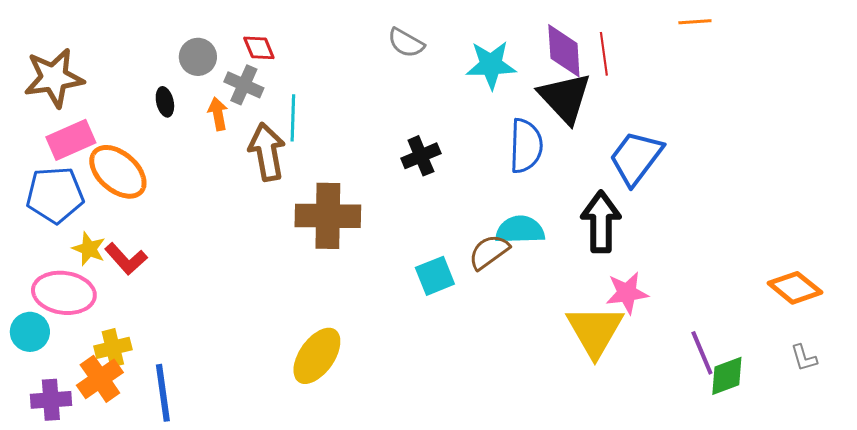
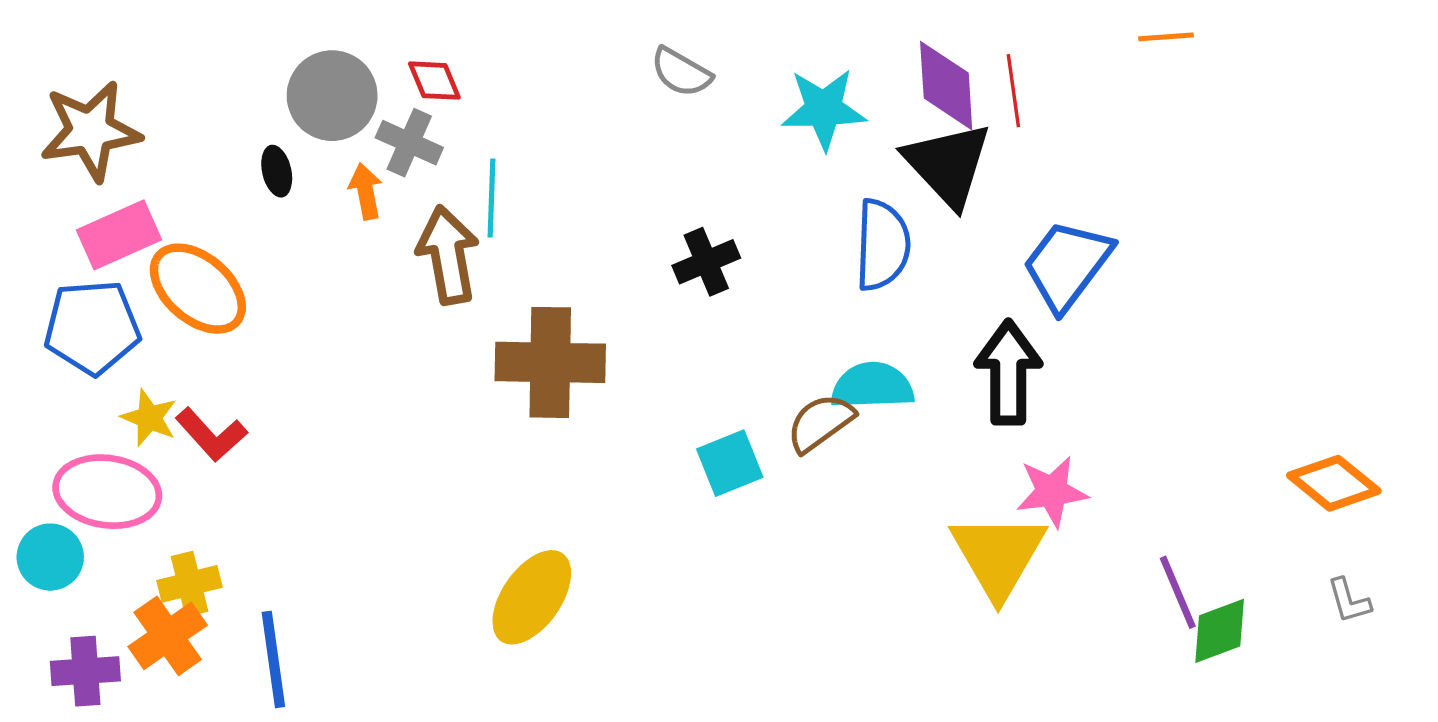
gray circle: (198, 57) -> (332, 96), size x1.4

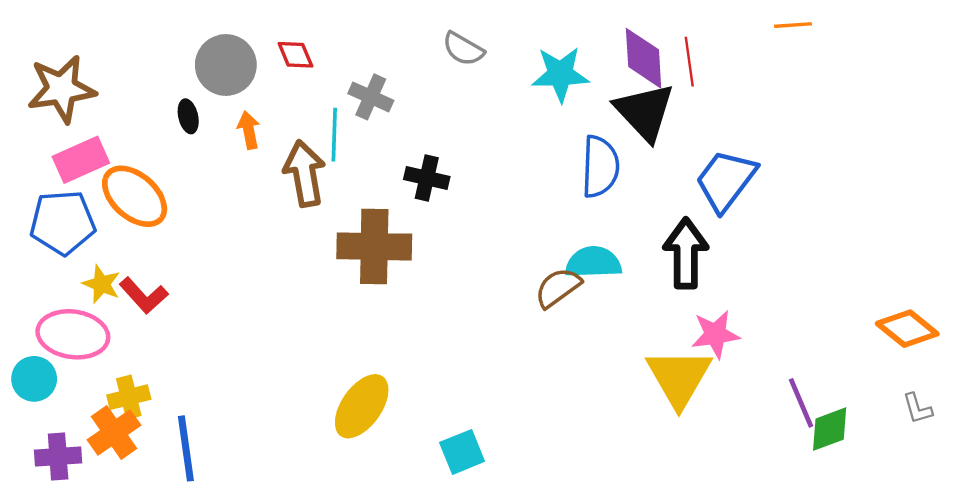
gray cross: (409, 143) -> (371, 97), moved
black cross: (706, 262) -> (427, 178), moved, turned 36
cyan square: (730, 463) -> (462, 452), moved

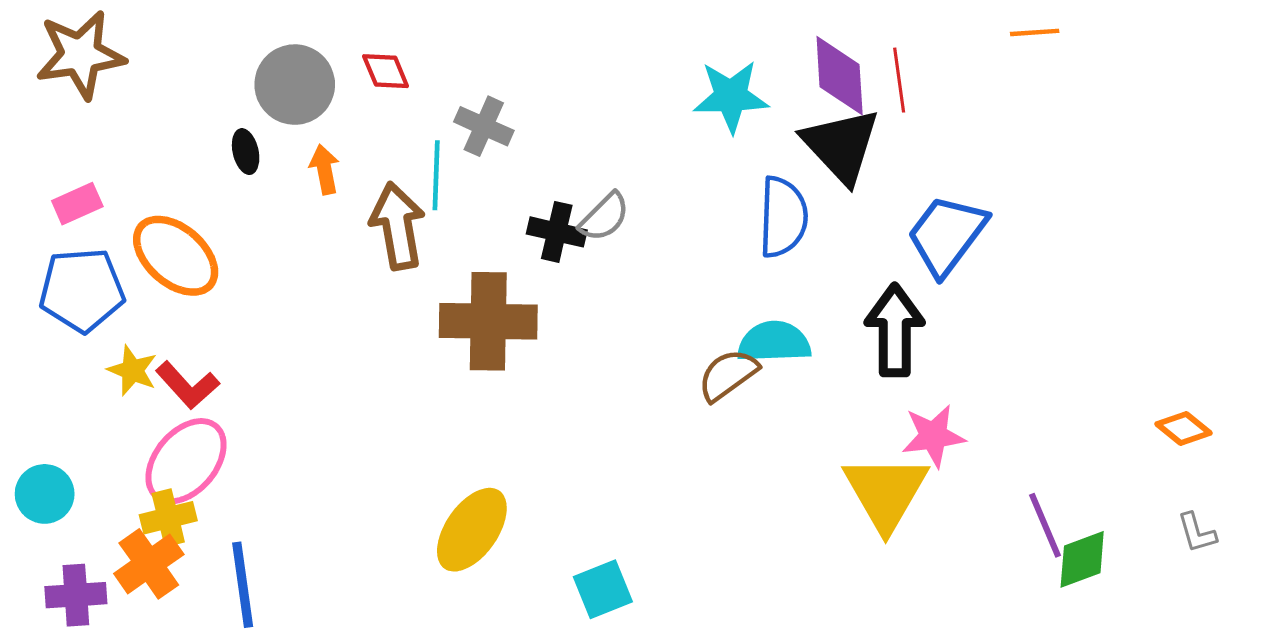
gray semicircle: (463, 49) -> (604, 217), moved, turned -75
brown star: (61, 89) -> (80, 55), moved
pink rectangle: (81, 160) -> (77, 204), moved, size x0.7
orange diamond: (907, 329) -> (1183, 428), size x0.7
pink ellipse: (73, 334) -> (186, 461), moved, turned -58

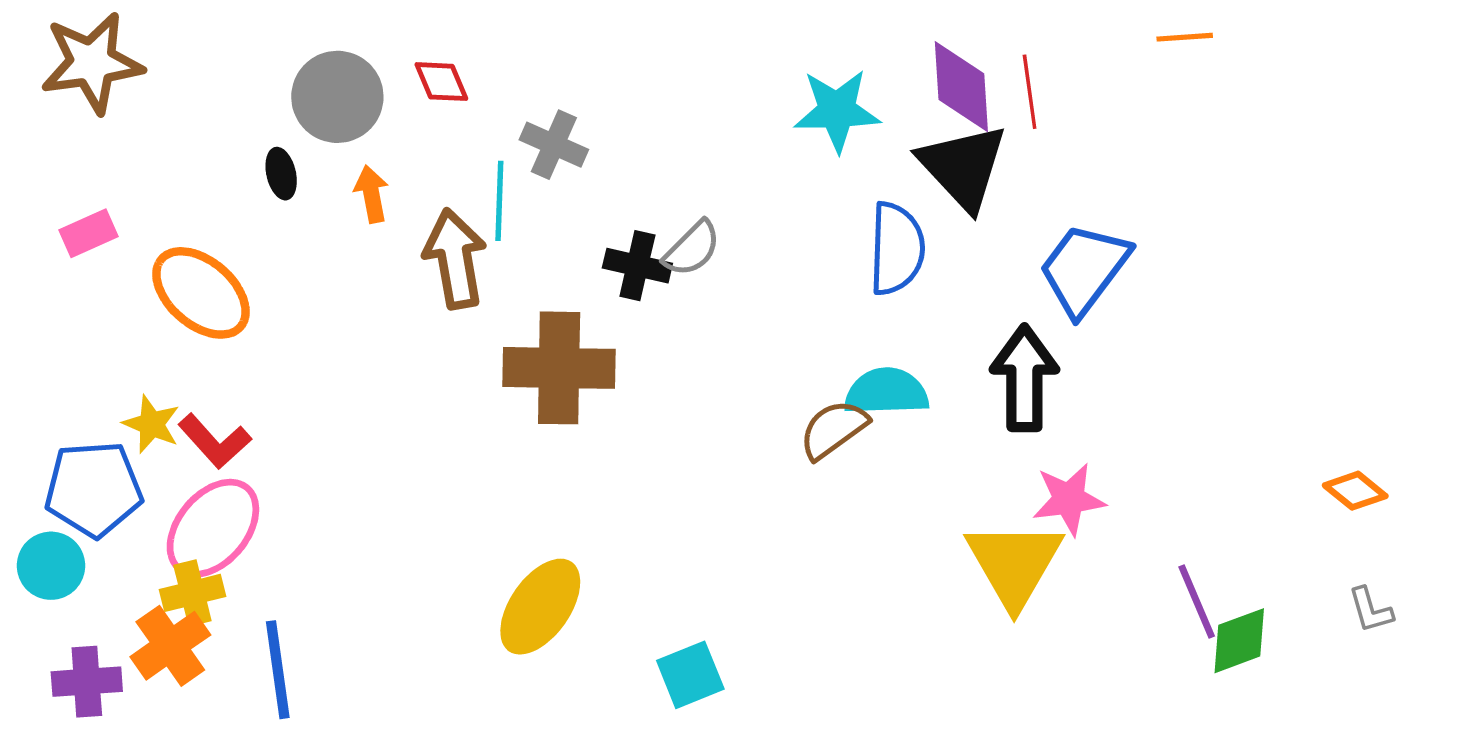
blue pentagon: (82, 290) -> (94, 489), moved

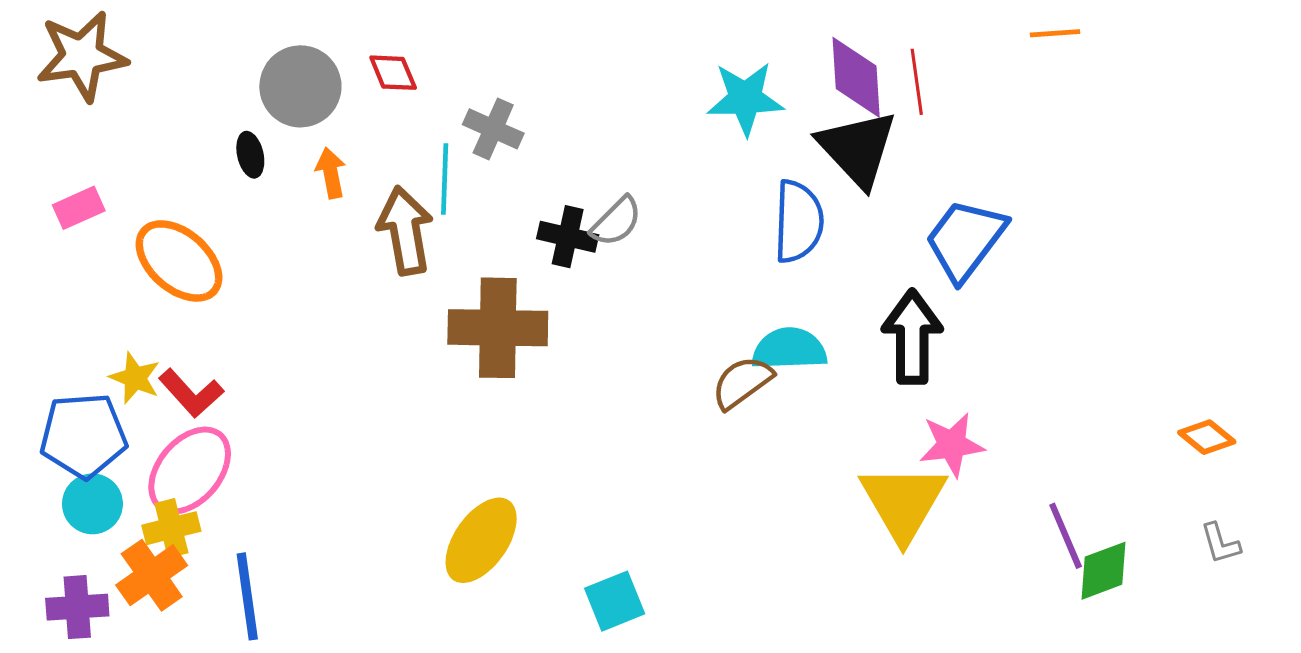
cyan circle: (51, 566) -> (92, 504), moved

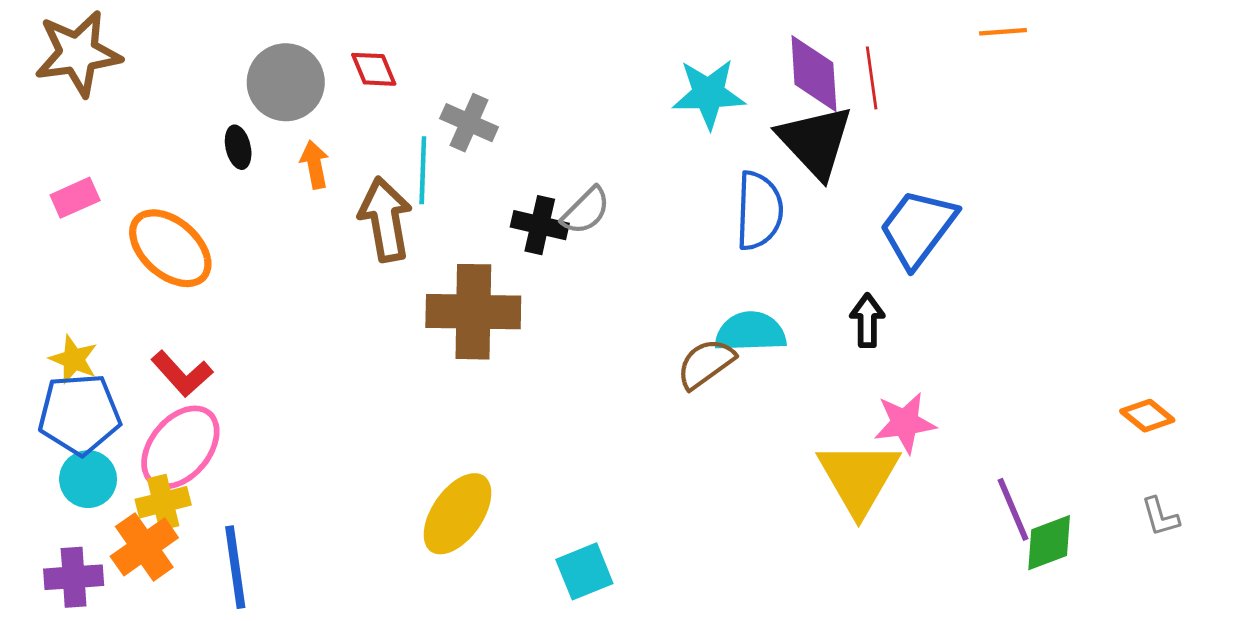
black arrow: (912, 337) -> (867, 320), size x0.6
yellow star: (135, 378) -> (74, 359), moved

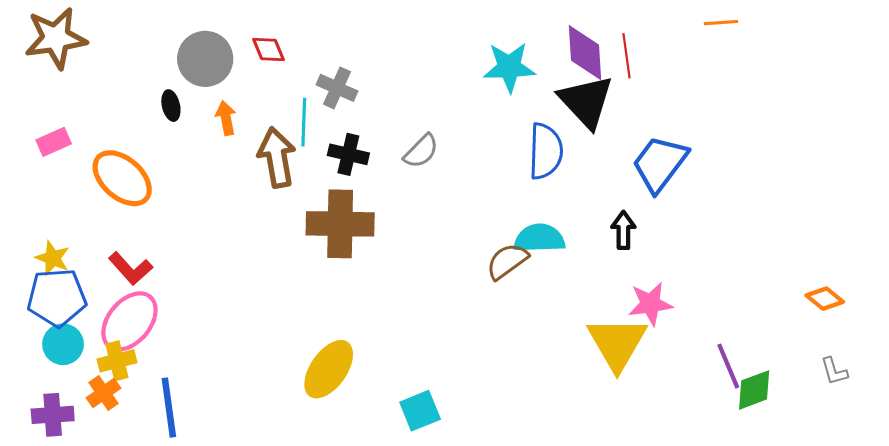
black cross: (540, 225) -> (348, 154), moved
orange cross: (144, 547) -> (103, 393), size x0.7

